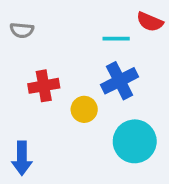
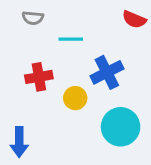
gray semicircle: (22, 30) -> (33, 18), moved
cyan line: (116, 39) -> (71, 39), moved

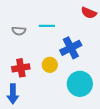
gray semicircle: (33, 18) -> (19, 31), moved
red cross: (39, 77) -> (21, 68), moved

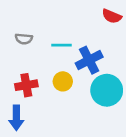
cyan line: (47, 26) -> (61, 45), moved
cyan circle: (80, 84) -> (107, 90), moved

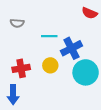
gray semicircle: (24, 39) -> (17, 23), moved

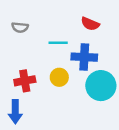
red semicircle: (90, 13) -> (90, 24), moved
blue cross: (71, 48) -> (84, 57), turned 30

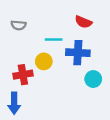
yellow circle: (59, 77) -> (44, 61), moved
cyan circle: (101, 86) -> (93, 79), size x0.6

